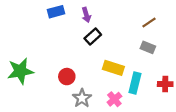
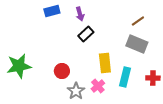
gray rectangle: (148, 47) -> (137, 44), size x1.5
yellow rectangle: (113, 68) -> (105, 63), turned 66
pink cross: (114, 99) -> (98, 86), moved

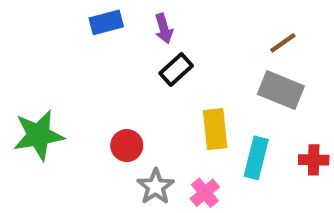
pink cross: (98, 86) -> (205, 193), moved

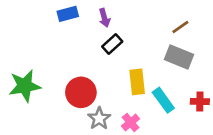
red circle: (127, 146) -> (81, 92), size x1.5
cyan rectangle: (256, 158) -> (163, 100), turned -50

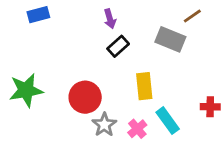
blue rectangle: (68, 14) -> (38, 15), moved
brown line: (180, 27) -> (192, 16), moved
gray rectangle: (179, 57) -> (170, 39), moved
cyan rectangle: (163, 100) -> (168, 121), moved

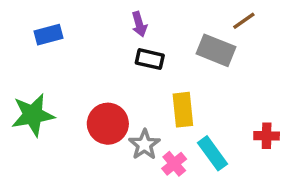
blue rectangle: (38, 15) -> (49, 35), moved
black rectangle: (118, 46) -> (150, 59), turned 55
gray star: (104, 125) -> (144, 145), moved

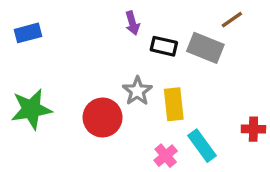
blue rectangle: (49, 35) -> (28, 33), moved
black rectangle: (150, 59) -> (164, 46), moved
gray star: (144, 145) -> (137, 91), moved

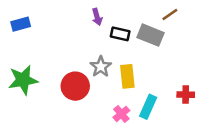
cyan rectangle: (202, 146) -> (148, 107), turned 60

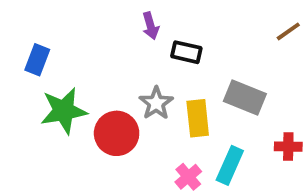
brown line: (170, 14) -> (288, 31), moved
blue rectangle: (21, 24) -> (37, 60), moved, turned -54
gray rectangle: (150, 35) -> (245, 98), moved
green star: (23, 80) -> (64, 111), moved

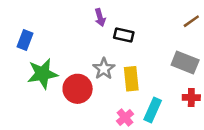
gray rectangle: (245, 98) -> (185, 62), moved

